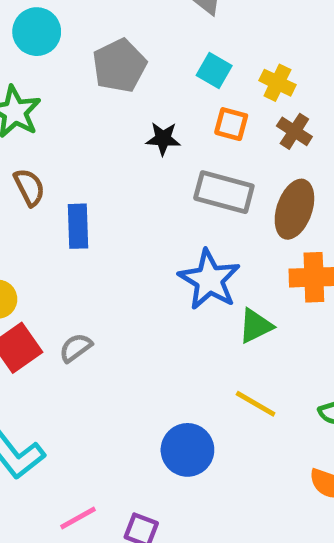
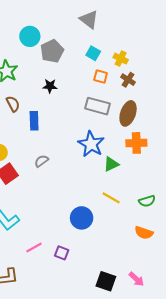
cyan circle: (37, 32) -> (30, 36), moved
black star: (163, 139) -> (50, 86), moved
gray semicircle: (76, 348) -> (41, 161), moved

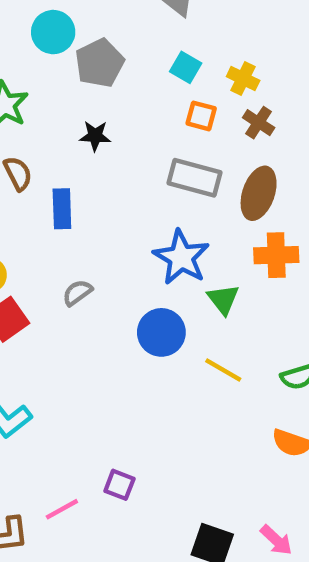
green triangle: (111, 164) -> (223, 299), turned -42
blue circle: (82, 218) -> (161, 332), moved
pink line: (34, 247) -> (62, 509), moved

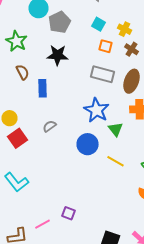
black star: (95, 136) -> (58, 55), size x1.5

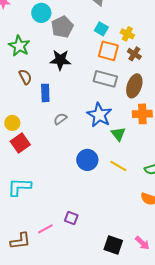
orange square: (106, 46) -> (108, 51), size x1.5
gray semicircle: (50, 126) -> (60, 119), moved
blue circle: (88, 144) -> (87, 160), moved
cyan L-shape: (16, 182) -> (19, 187), turned 130

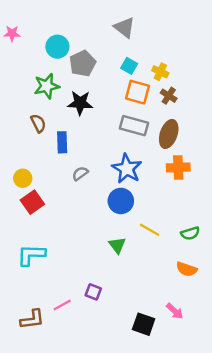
green star: (19, 46) -> (47, 86), moved, turned 30
green triangle: (118, 134) -> (117, 245), moved
blue circle: (87, 160) -> (121, 201), moved
pink arrow: (142, 243) -> (175, 311), moved

